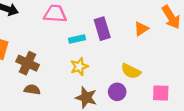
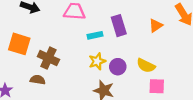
brown semicircle: (32, 90) -> (38, 80), moved
purple circle: (117, 92) -> (118, 67), moved
pink square: (161, 93) -> (157, 86), moved

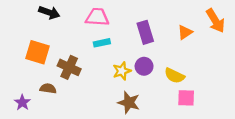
cyan rectangle: (95, 35) -> (102, 43), moved
purple circle: (118, 67) -> (144, 66), moved
brown semicircle: (38, 80) -> (48, 88), moved

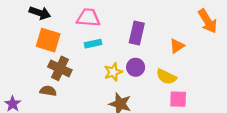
purple rectangle: (145, 32) -> (137, 33), turned 30
orange triangle: (185, 32) -> (177, 46), moved
orange square: (38, 52) -> (48, 40), moved
brown semicircle: (48, 88) -> (48, 91), moved

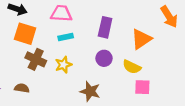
orange triangle: (177, 46) -> (141, 39), size x1.5
yellow star: (113, 72) -> (63, 65), moved
brown semicircle: (48, 91) -> (22, 88), moved

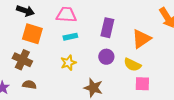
brown cross: (36, 59) -> (22, 60), moved

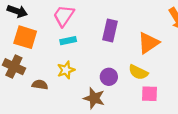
pink trapezoid: (66, 15) -> (64, 16), turned -60
purple circle: (106, 57) -> (109, 77), moved
brown semicircle: (29, 85) -> (40, 85), moved

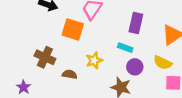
orange square: (25, 37) -> (73, 29), moved
cyan rectangle: (68, 41) -> (125, 48), moved, turned 32

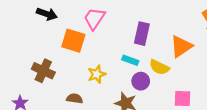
yellow semicircle: (163, 63) -> (159, 67), moved
brown semicircle: (70, 74) -> (75, 99), moved

